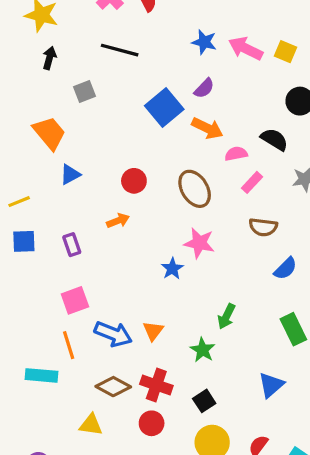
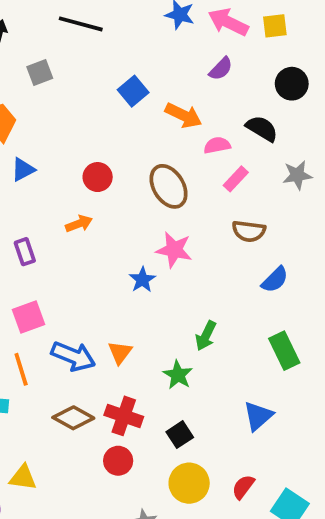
yellow square: (286, 52) -> (275, 26), turned -30
purple semicircle: (204, 88) -> (221, 69), moved
blue square: (164, 107) -> (133, 91), size x0.7
yellow triangle: (91, 425) -> (23, 478), moved

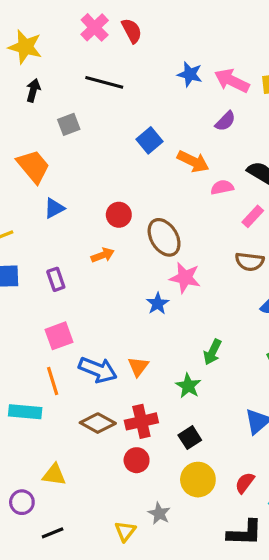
pink rectangle: (236, 179) -> (253, 216), moved
brown ellipse: (169, 186) -> (164, 237), moved
red cross: (124, 416) -> (141, 421), turned -32

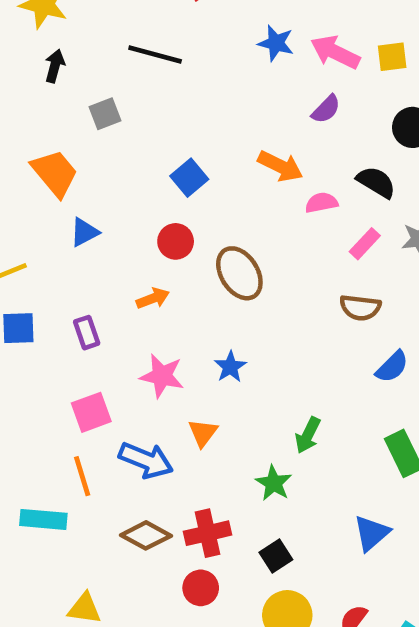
blue square: (149, 140) -> (189, 178), moved
pink star: (185, 278) -> (162, 376), moved
orange triangle: (138, 367) -> (203, 433), moved

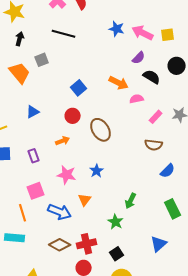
orange trapezoid: (55, 173) -> (20, 73), moved
black semicircle: (376, 182) -> (152, 77), moved
orange line: (82, 476) -> (23, 213), moved

